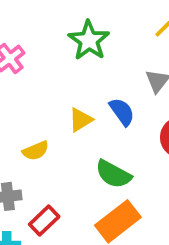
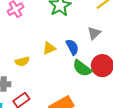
green semicircle: (113, 174) -> (82, 68), moved

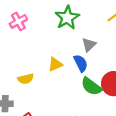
gray triangle: (94, 33) -> (89, 45), moved

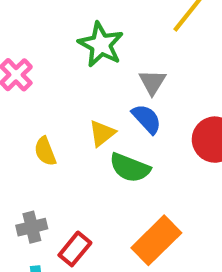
yellow semicircle: (26, 79) -> (45, 151), moved, turned 98
green semicircle: (91, 86) -> (130, 168), moved

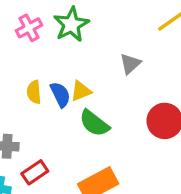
green star: (101, 45) -> (71, 24), moved
blue semicircle: (147, 119) -> (60, 95), moved

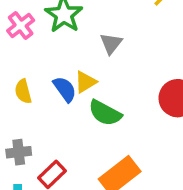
gray triangle: (130, 64) -> (111, 43), moved
yellow semicircle: (34, 92) -> (23, 91), moved

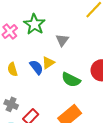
green semicircle: (105, 113) -> (71, 80), moved
gray cross: (19, 152) -> (11, 104), turned 32

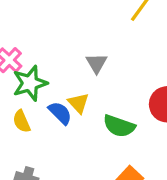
green star: (34, 24) -> (30, 83), moved, turned 30
yellow triangle: (48, 63) -> (78, 103), turned -32

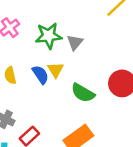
green star: (30, 83) -> (49, 36), moved

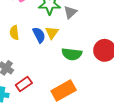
green semicircle: (83, 93) -> (72, 54), turned -30

